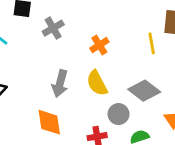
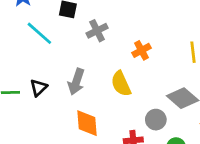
yellow semicircle: (97, 83) -> (121, 84), moved
gray arrow: (60, 84) -> (76, 82), moved

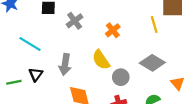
cyan line: (39, 33) -> (30, 44), moved
gray circle: (156, 120) -> (121, 77), moved

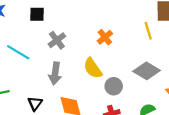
gray cross: (75, 21) -> (57, 40), moved
black triangle: (36, 74) -> (35, 103), moved

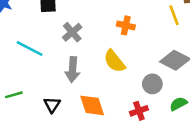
orange cross: (105, 37) -> (126, 25), turned -35
gray circle: (114, 86) -> (152, 84), moved

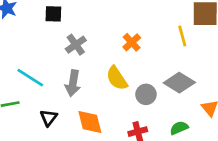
orange cross: (126, 25) -> (132, 42), turned 30
cyan line: (30, 48) -> (30, 78), moved
gray circle: (152, 84) -> (146, 94), moved

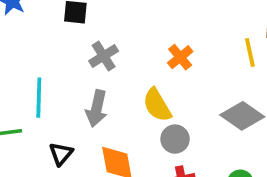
cyan line: (30, 78) -> (39, 98), turned 56
gray circle: (146, 94) -> (175, 139), moved

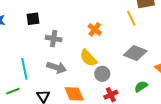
gray cross: (104, 56) -> (54, 39), turned -35
gray arrow: (97, 109) -> (57, 67), turned -72

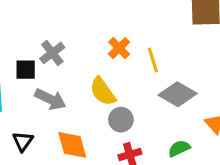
yellow line: (131, 18) -> (153, 60), moved
black square: (33, 19) -> (26, 70), moved
gray cross: (54, 39) -> (52, 53), turned 35

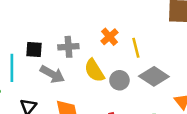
gray cross: (52, 53) -> (68, 47), moved, turned 30
gray circle: (121, 120) -> (119, 80), moved

